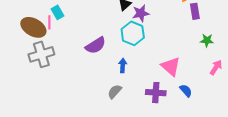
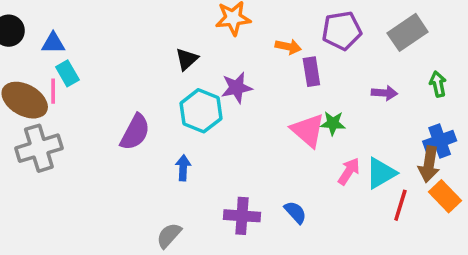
purple star: (141, 13) -> (237, 88), moved
purple semicircle: (96, 45) -> (135, 132), turned -30
pink triangle: (171, 66) -> (308, 130), moved
gray semicircle: (115, 92) -> (169, 235), moved

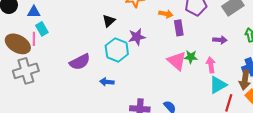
purple semicircle: (135, 132) -> (80, 62), turned 35
blue arrow: (183, 168) -> (107, 82), turned -88
pink arrow: (349, 171) -> (211, 65), moved, turned -42

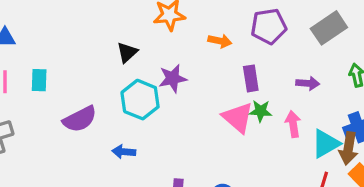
purple rectangle: (179, 28) -> (251, 78), moved
cyan rectangle: (42, 29) -> (39, 80), moved, turned 32
cyan triangle: (218, 85) -> (326, 144), moved

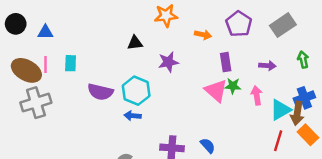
purple pentagon: (269, 26) -> (239, 24), turned -30
black triangle: (127, 52) -> (135, 43), turned 35
cyan hexagon: (140, 100) -> (136, 91), moved
purple semicircle: (80, 119) -> (100, 92), turned 40

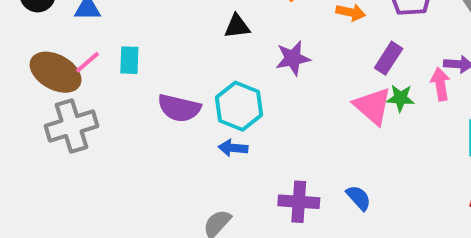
purple rectangle: (226, 62) -> (389, 58), turned 42
pink line: (45, 64) -> (87, 62), turned 49
pink arrow: (257, 95) -> (440, 84), moved

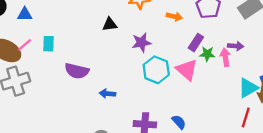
green star: (400, 98) -> (207, 54), moved
cyan hexagon: (239, 106) -> (156, 70), moved

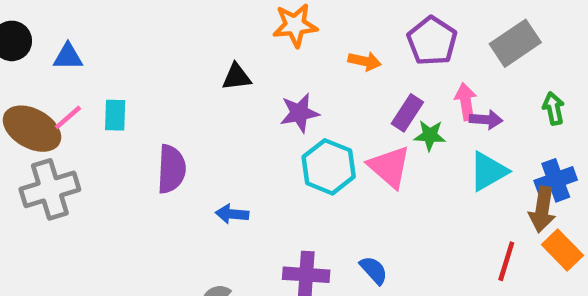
pink arrow: (225, 57) -> (466, 102), moved
purple semicircle: (77, 71) -> (171, 169), turned -100
cyan triangle: (248, 88) -> (488, 171), moved

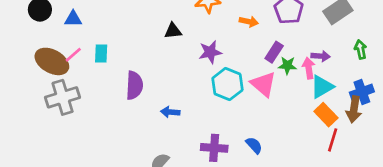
pink arrow: (466, 102) -> (309, 68), moved
orange rectangle: (562, 250) -> (326, 115), moved

